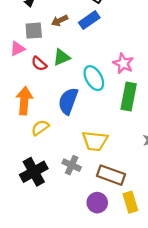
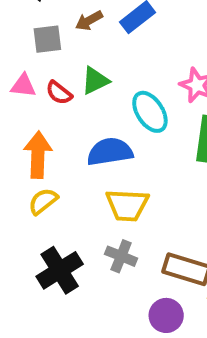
pink triangle: (17, 49) -> (23, 86), moved, turned 35
blue semicircle: (68, 101) -> (110, 152), turned 64
yellow semicircle: (40, 128) -> (43, 201), moved
yellow trapezoid: (95, 141) -> (127, 205), moved

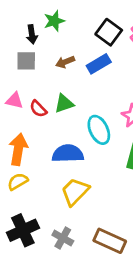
gray square: (47, 39) -> (26, 61), moved
yellow trapezoid: (127, 205) -> (75, 192), turned 124
gray cross: (121, 256) -> (63, 238), moved

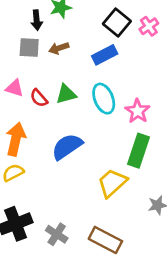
brown arrow: (65, 62) -> (59, 48), moved
cyan ellipse: (99, 130) -> (104, 99), moved
blue semicircle: (68, 154) -> (67, 147), turned -36
yellow trapezoid: (75, 192) -> (112, 183), moved

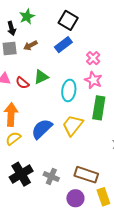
pink cross: (149, 26) -> (93, 58), moved
cyan ellipse: (104, 99) -> (69, 90), moved, turned 40
blue semicircle: (67, 147) -> (42, 129), moved
yellow trapezoid: (112, 183) -> (73, 125), moved

